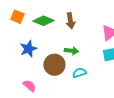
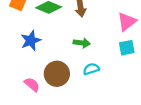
brown circle: (54, 65) -> (57, 74), moved

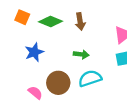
cyan semicircle: (91, 69) -> (90, 78), size x1.5

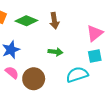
cyan semicircle: (90, 78) -> (77, 75), moved
pink semicircle: (35, 93) -> (12, 73), moved

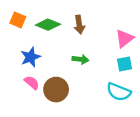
cyan semicircle: (77, 75) -> (119, 92), moved, turned -140

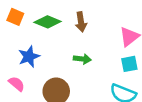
pink semicircle: (32, 83) -> (17, 84), moved

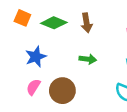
pink semicircle: (17, 84) -> (33, 87), moved, turned -98

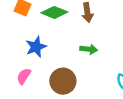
pink semicircle: (33, 87) -> (24, 76), moved

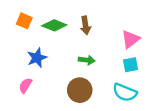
brown circle: (63, 81) -> (80, 90), moved

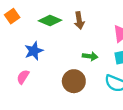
orange square: (24, 21) -> (12, 16), moved, turned 32
green arrow: (87, 60) -> (90, 56), moved

